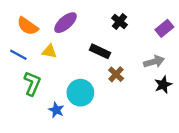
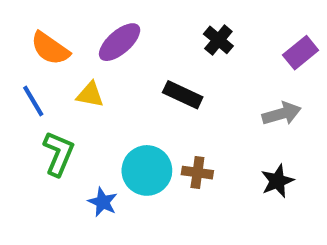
blue line: (18, 55) -> (33, 101), turned 30
brown cross: (116, 74) -> (197, 173), moved, turned -35
black star: (163, 85) -> (277, 181), moved

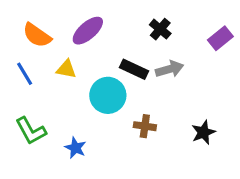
gray arrow: (282, 114) -> (169, 69), moved
green L-shape: (59, 154) -> (31, 131), moved, turned 128
cyan circle: (147, 170) -> (108, 95), moved

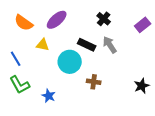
gray arrow: (169, 69) -> (110, 45), turned -108
blue line: (25, 74) -> (16, 59), moved
black star: (203, 132) -> (142, 86), moved

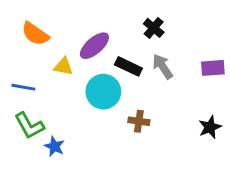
purple ellipse: (57, 20) -> (94, 46), moved
purple rectangle: (143, 25) -> (213, 68), moved, turned 35
blue line: (16, 59) -> (23, 87), turned -49
blue star: (49, 96) -> (54, 146), moved

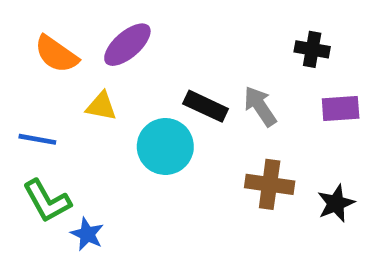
black cross: (154, 28) -> (312, 49), moved, turned -30
purple ellipse: (94, 46) -> (127, 45), moved
brown cross: (139, 121) -> (270, 184), moved, size x1.4

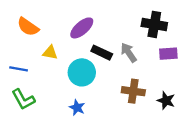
purple ellipse: (127, 45) -> (82, 28), moved
black cross: (312, 49) -> (154, 24), size x1.5
black star: (336, 203) -> (166, 101), turned -30
blue star: (87, 234) -> (77, 108), moved

